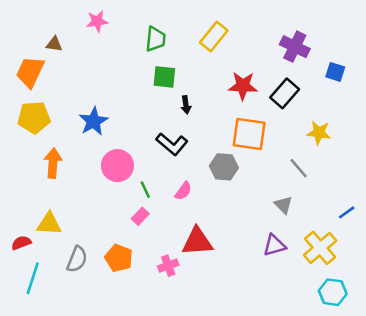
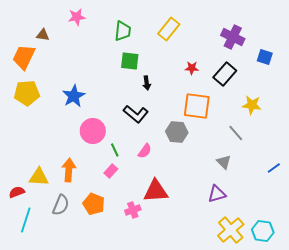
red star: (243, 86) -> (192, 68), size x0.6
orange arrow: (53, 163) -> (69, 170), moved
yellow cross: (320, 248) -> (231, 230), moved

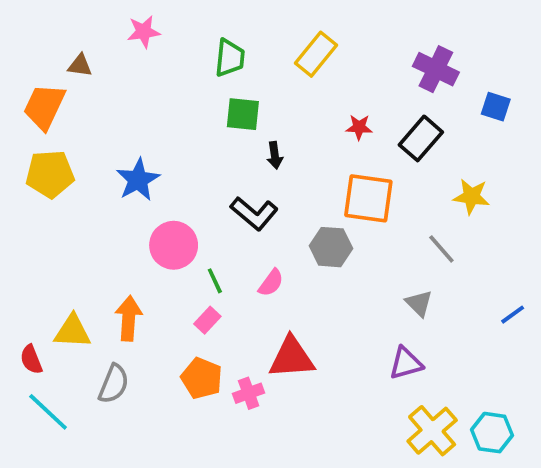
red semicircle: (17, 192) -> (31, 360), turned -91
orange pentagon: (94, 204) -> (202, 378), moved
cyan line: (26, 220) -> (48, 412), turned -65

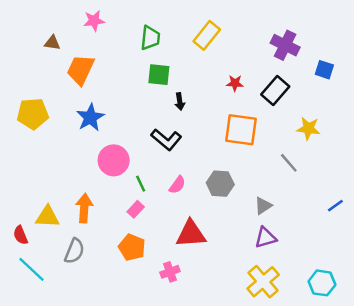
orange trapezoid: (44, 107) -> (81, 70), moved
gray hexagon: (331, 247) -> (220, 184), moved
gray triangle: (419, 303) -> (263, 206), moved, turned 42
pink cross: (249, 393) -> (170, 272), moved
yellow cross: (432, 431) -> (263, 282), moved

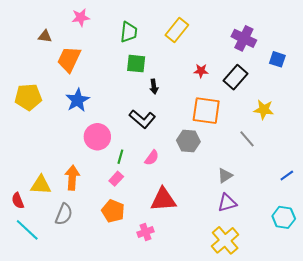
green line: (141, 184) -> (120, 157), turned 40
gray hexagon: (220, 184) -> (188, 141), moved
cyan hexagon: (322, 283) -> (284, 217), moved

